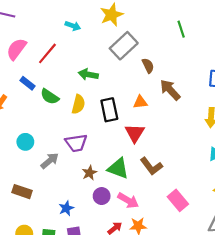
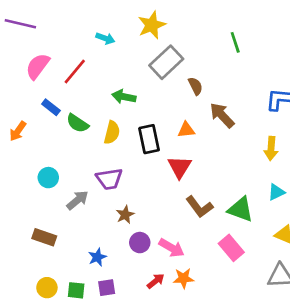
green triangle: (118, 168) -> (241, 209), moved

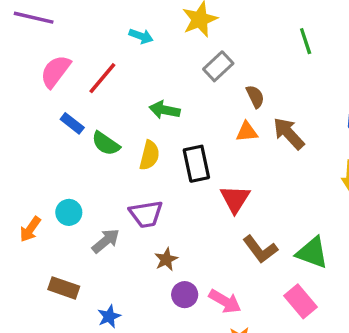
gray rectangle: (166, 62) -> (218, 66), size x0.7
orange triangle: (186, 130) -> (247, 132), moved
orange arrow: (18, 131) -> (30, 229), moved
blue star: (97, 257) -> (109, 316), moved

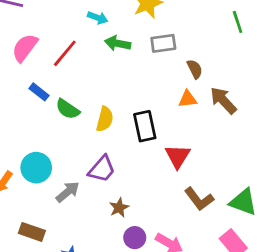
gray rectangle: (218, 66) -> (163, 43), turned 35
green arrow: (165, 110) -> (118, 43), moved
cyan circle: (69, 212) -> (36, 168), size x1.4
purple trapezoid: (146, 214) -> (102, 169), turned -40

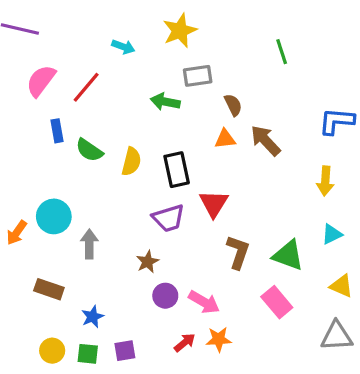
green arrow: (118, 43) -> (165, 102), moved
blue rectangle: (39, 92) -> (57, 131), turned 42
purple trapezoid: (102, 169) -> (169, 218), moved, turned 32
gray arrow: (68, 192) -> (89, 244), turned -50
brown L-shape: (199, 199) -> (238, 252), turned -124

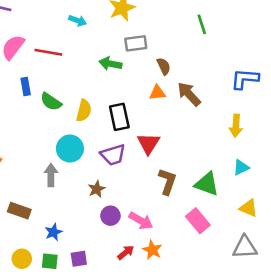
red line: (86, 87) -> (48, 52), turned 60
cyan circle: (54, 216) -> (70, 149), moved
orange star: (219, 339) -> (152, 250), turned 30

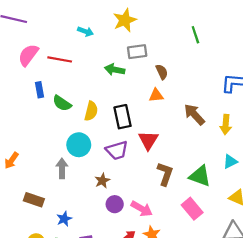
brown arrow: (189, 94) -> (194, 114), moved

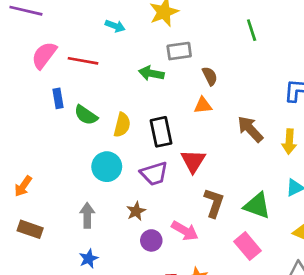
gray arrow: (62, 168) -> (87, 215), moved
brown rectangle: (34, 200) -> (30, 229), moved
pink arrow: (142, 209) -> (185, 231), moved

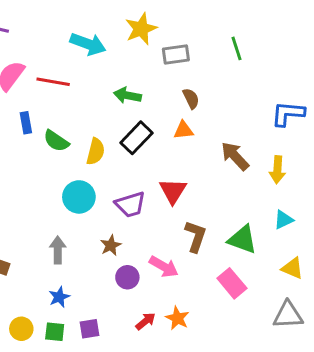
cyan arrow: (115, 26) -> (88, 44), size x1.6
gray rectangle: (179, 51) -> (176, 55), moved
black rectangle: (161, 132) -> (136, 138), moved, turned 56

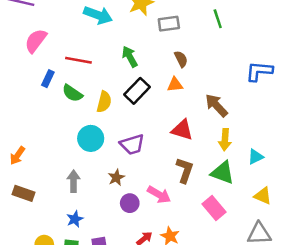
red line: (53, 82) -> (78, 60), moved
green arrow: (127, 95) -> (130, 57), turned 50
blue rectangle: (26, 123) -> (48, 79), turned 35
yellow arrow: (277, 170) -> (225, 140), moved
red triangle: (173, 191) -> (182, 130), moved, turned -45

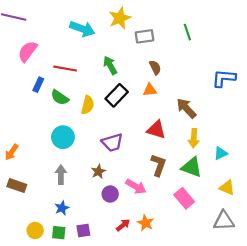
cyan circle: (91, 138) -> (63, 137), moved

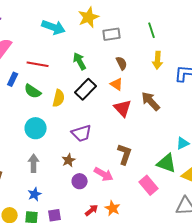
orange triangle: (150, 90) -> (117, 84), turned 40
red triangle: (156, 130) -> (123, 108), moved, turned 30
yellow arrow: (194, 138) -> (158, 60), moved
green triangle: (192, 167) -> (167, 163), moved

